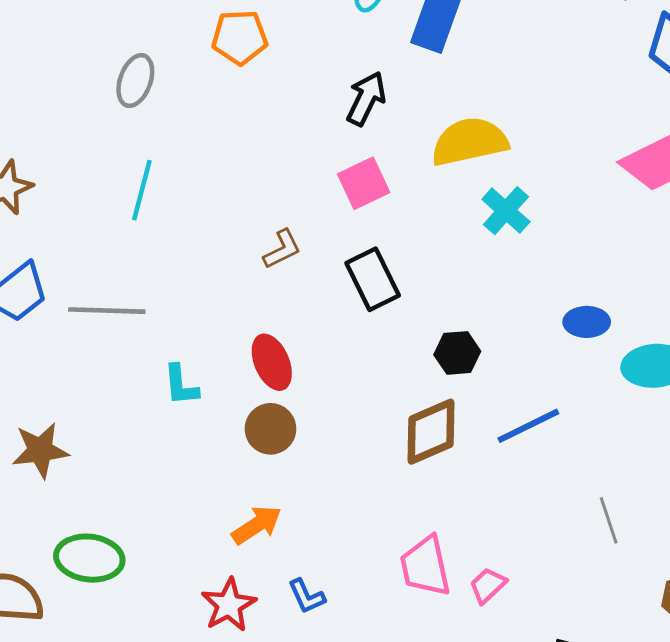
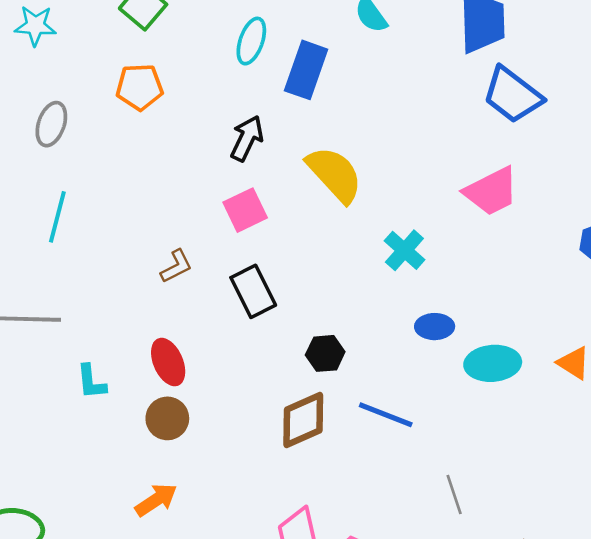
yellow semicircle: (469, 142) -> (335, 174), turned 60
cyan cross: (506, 211) -> (404, 250), moved
blue line: (528, 426) -> (386, 415), turned 48

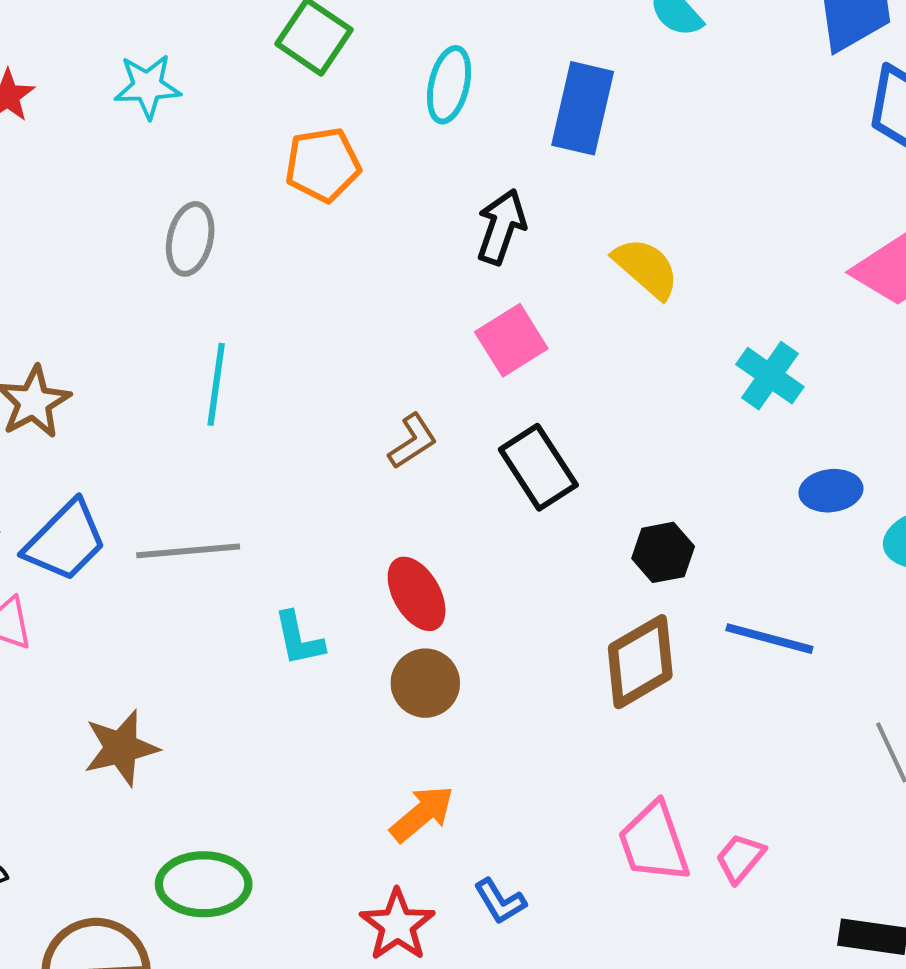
cyan ellipse: (251, 41) -> (449, 85), moved
yellow semicircle: (335, 174) -> (646, 268), size x0.7

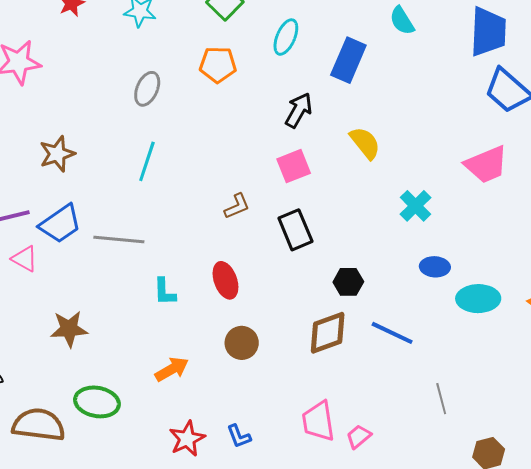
brown circle: (425, 683) -> (242, 343), moved
orange arrow: (422, 814) -> (172, 369), moved

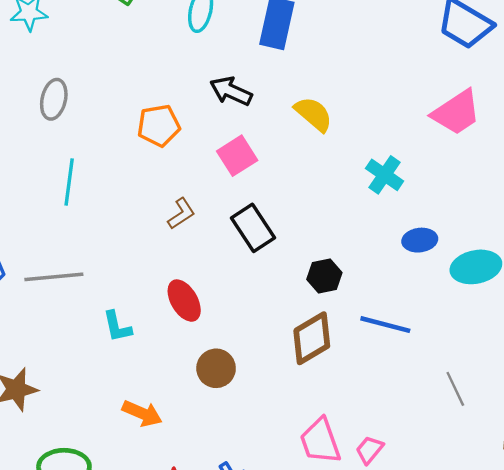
orange pentagon: (218, 65) -> (159, 126), moved
black arrow: (299, 110) -> (231, 91), turned -84
orange arrow: (172, 369) -> (142, 413), turned 64

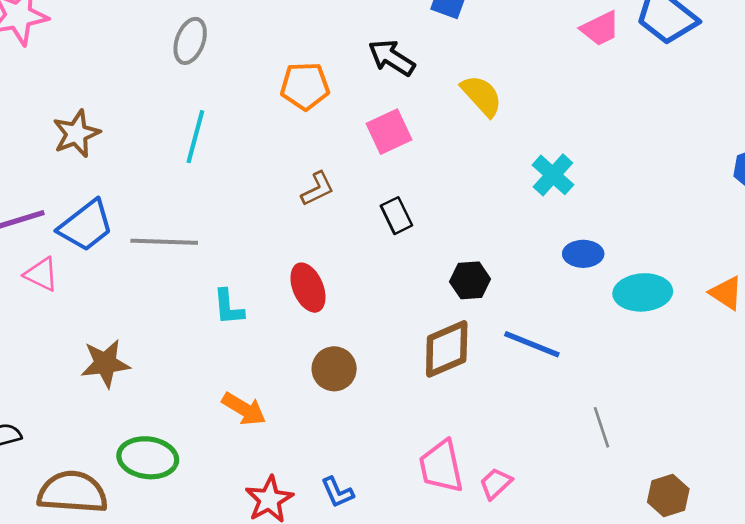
pink trapezoid: (456, 113) -> (600, 29), moved, size x0.7
black rectangle: (253, 228) -> (396, 216), size x0.7

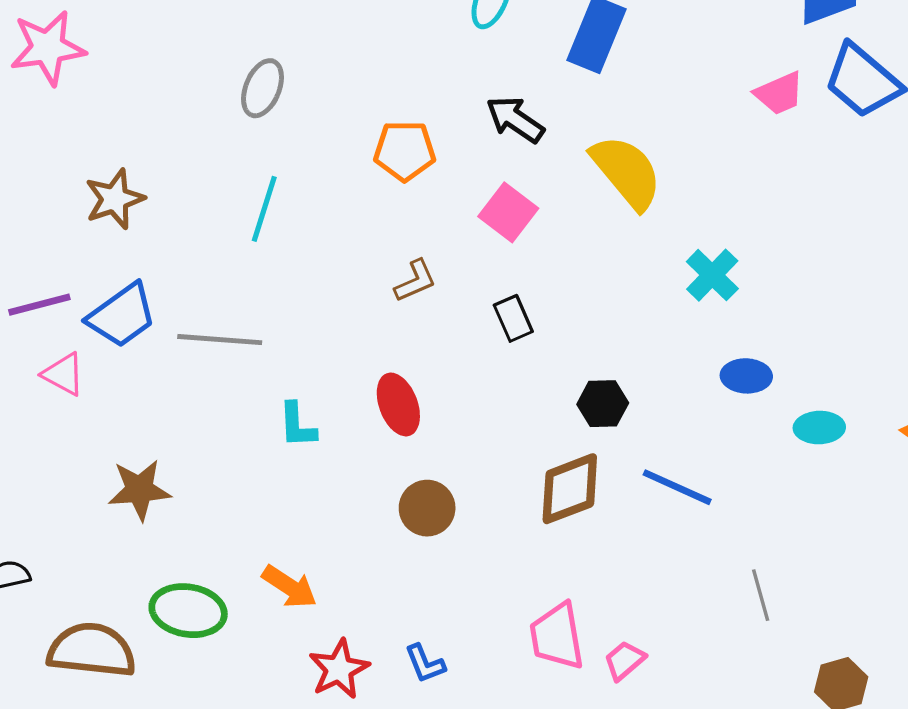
yellow semicircle: (482, 96) -> (627, 172), size x1.4
pink square: (389, 132) -> (508, 212), turned -30
cyan ellipse: (643, 292) -> (819, 428), size x0.7
orange arrow: (244, 409) -> (289, 587), moved

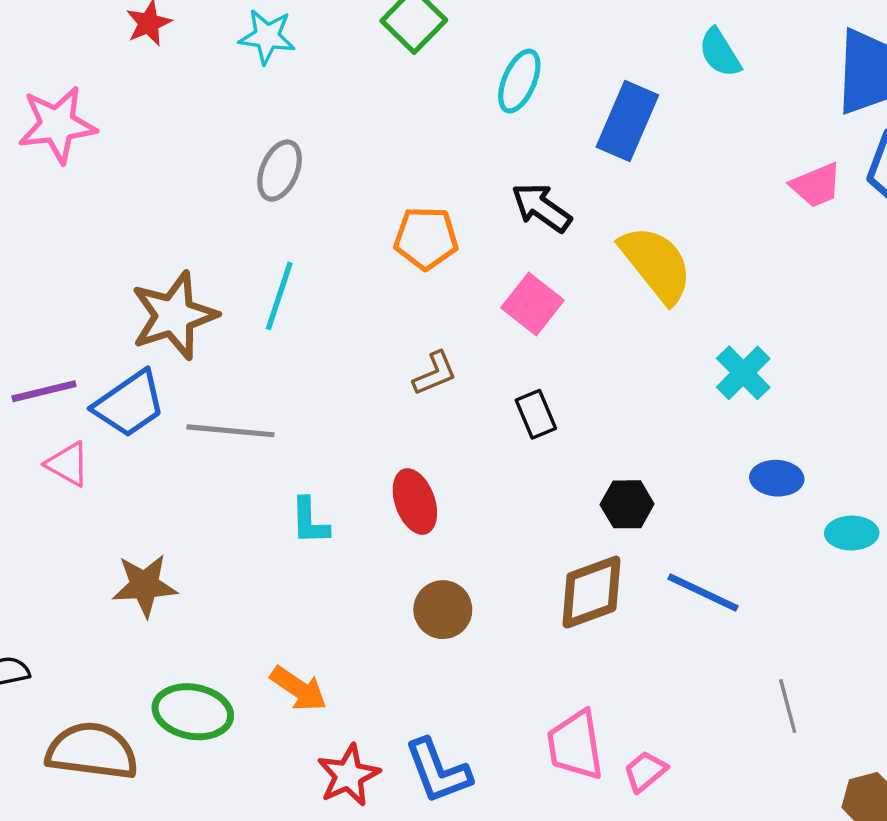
brown star: (115, 199) -> (174, 316), moved, size x1.4
blue L-shape: (425, 664) -> (438, 771), size x1.6

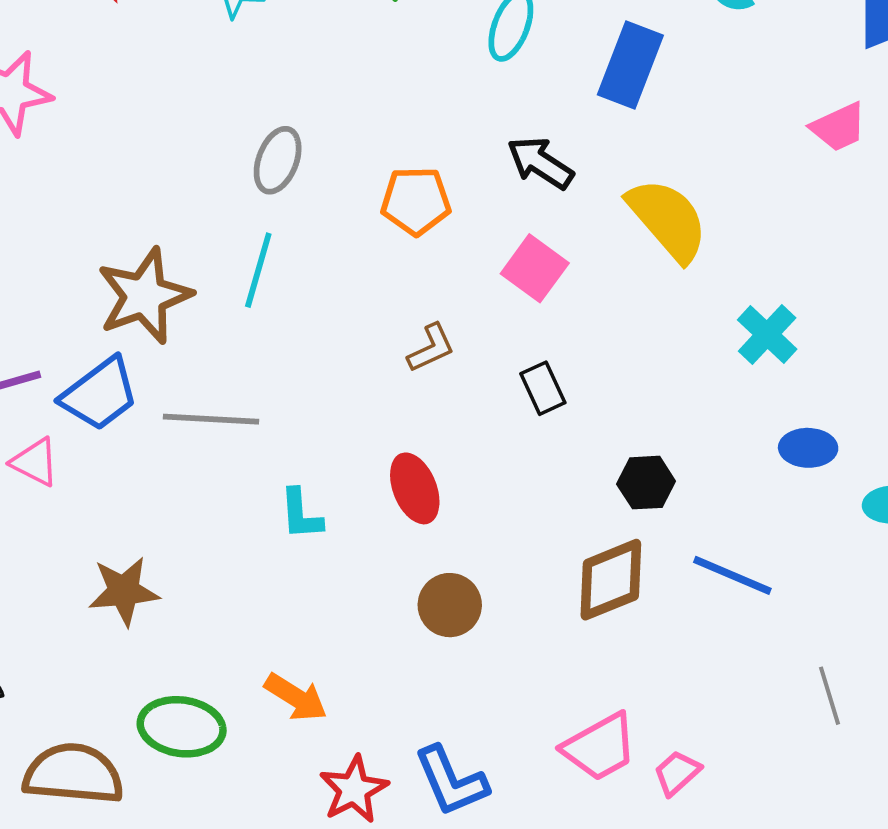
gray ellipse: (280, 171) -> (278, 160), moved
pink trapezoid: (575, 745) -> (600, 747), turned -108

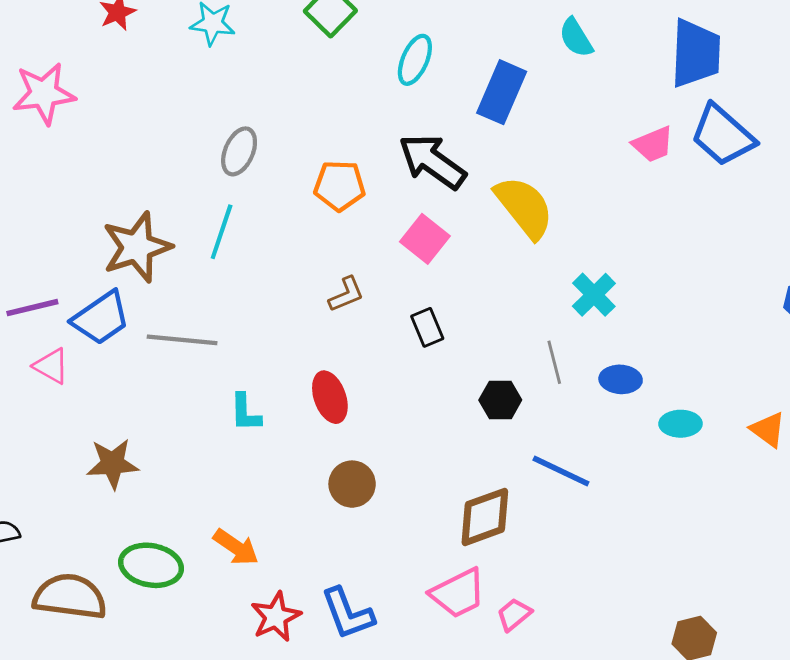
black arrow: (540, 163) -> (432, 161), size x1.4
brown diamond: (611, 580) -> (485, 517), moved
gray line: (829, 696) -> (554, 362), moved

